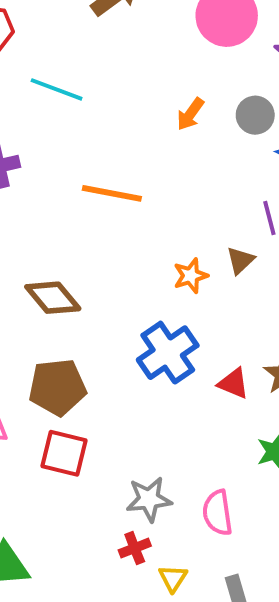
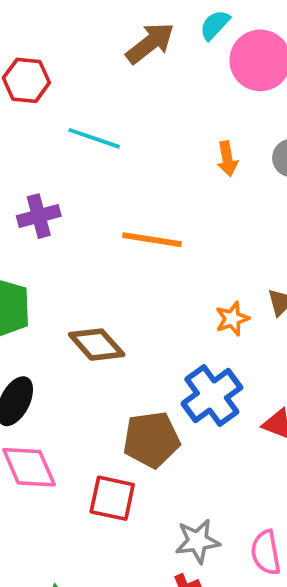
orange arrow: (190, 114) -> (227, 159), turned -44
brown pentagon: (57, 387) -> (151, 440), moved

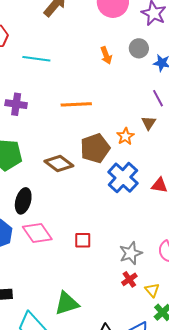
purple cross: (39, 216) -> (16, 104), turned 35
brown pentagon: (151, 440) -> (95, 148), moved
red square: (112, 498) -> (83, 240), size x0.7

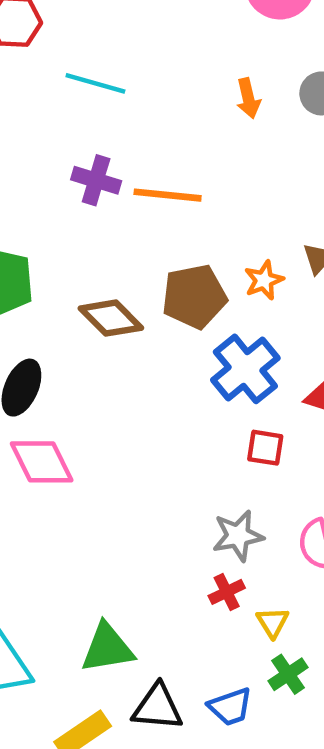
purple cross: (16, 104) -> (96, 180), moved
red square: (83, 240) -> (265, 448), moved
green triangle: (67, 303) -> (107, 648), moved

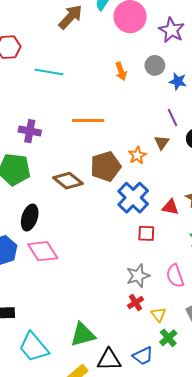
purple cross: (96, 180) -> (30, 131), moved

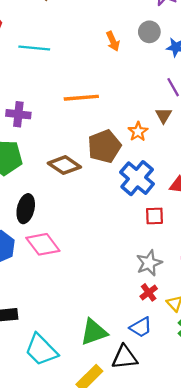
blue trapezoid: (143, 356) -> (141, 327), moved

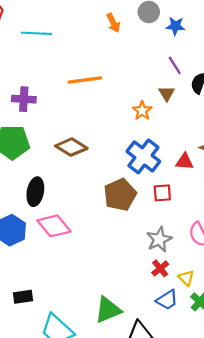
brown pentagon: (104, 146) -> (120, 195), moved
blue trapezoid: (141, 327) -> (167, 300), moved

